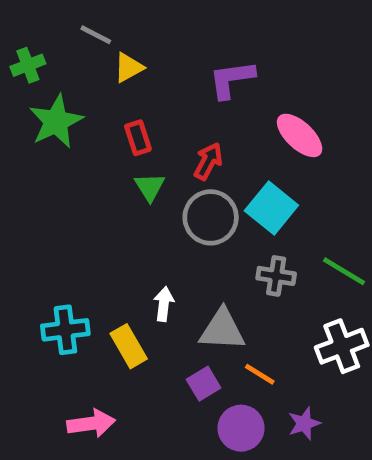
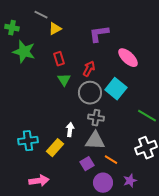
green cross: (28, 65) -> (12, 28), turned 32
green star: (56, 121) -> (24, 52), turned -30
gray cross: (276, 276) -> (96, 118), moved
yellow rectangle: (129, 346) -> (55, 148), turned 72

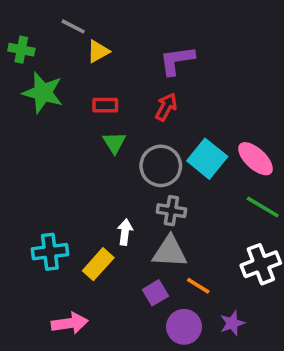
pink ellipse: (128, 58) -> (256, 159), moved
red rectangle: (59, 59) -> (105, 105), turned -72
red arrow: (89, 69) -> (166, 107), moved

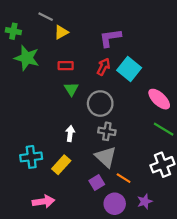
cyan square: (207, 159) -> (129, 69), moved
white arrow: (125, 232) -> (70, 134), moved
gray triangle: (170, 252) -> (106, 157), turned 40

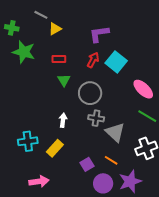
gray triangle: (106, 157) -> (115, 132), moved
purple star: (145, 201) -> (130, 181), size x1.6

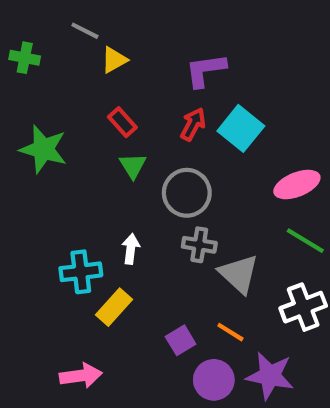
green star: (24, 52) -> (43, 149), moved
red rectangle: (59, 59) -> (122, 122), turned 48
pink ellipse: (143, 89) -> (297, 185), turned -65
cyan cross: (28, 141) -> (81, 272), moved
purple star: (130, 181) -> (270, 376), turned 30

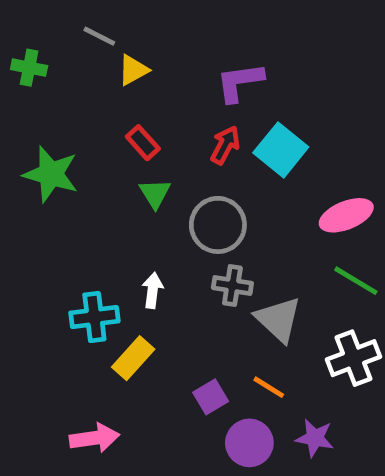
purple star: (270, 376) -> (315, 438), size x0.7

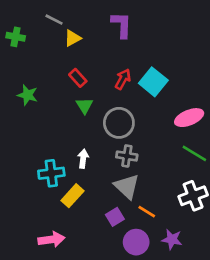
purple L-shape: (240, 82) -> (122, 25), moved, turned 100
green star: (51, 174) -> (27, 95), size x0.7
gray triangle: (278, 319) -> (127, 186), moved

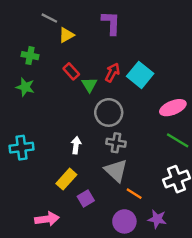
green cross: (16, 37) -> (30, 56), moved
green triangle: (84, 106) -> (89, 85), moved
cyan cross: (51, 173) -> (22, 148), moved
purple square: (115, 217) -> (86, 198), moved

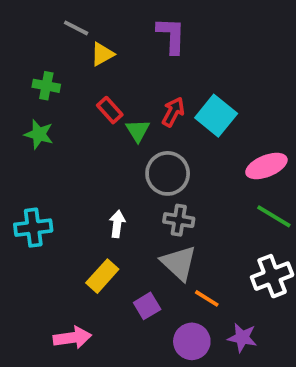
purple square: (86, 198) -> (147, 306), moved

